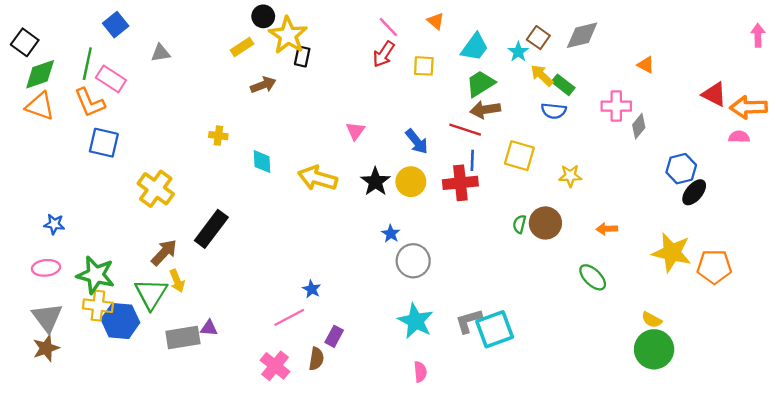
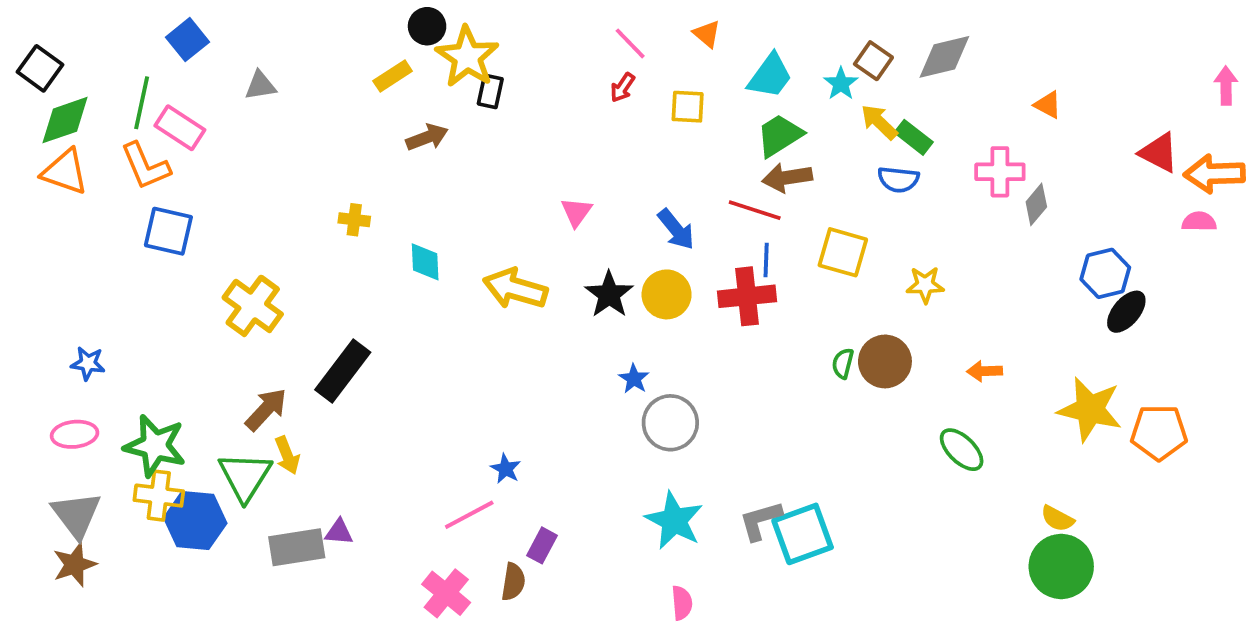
pink arrow: (758, 35) -> (1226, 86), moved
red arrow: (384, 54) -> (622, 87), size x0.7

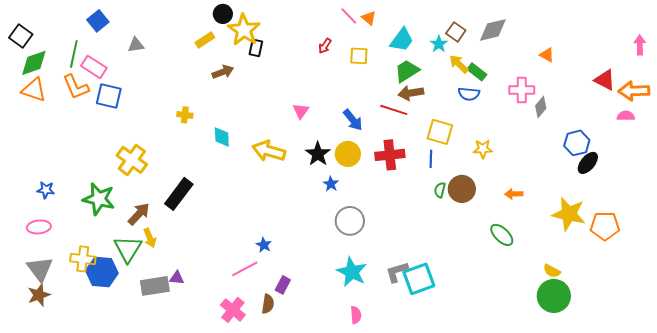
pink line: (630, 43) -> (349, 16), moved
blue square: (168, 231) -> (109, 96), moved
blue line: (766, 260) -> (431, 159), moved
blue star: (634, 379) -> (331, 184), moved
green star: (155, 446) -> (99, 199), moved

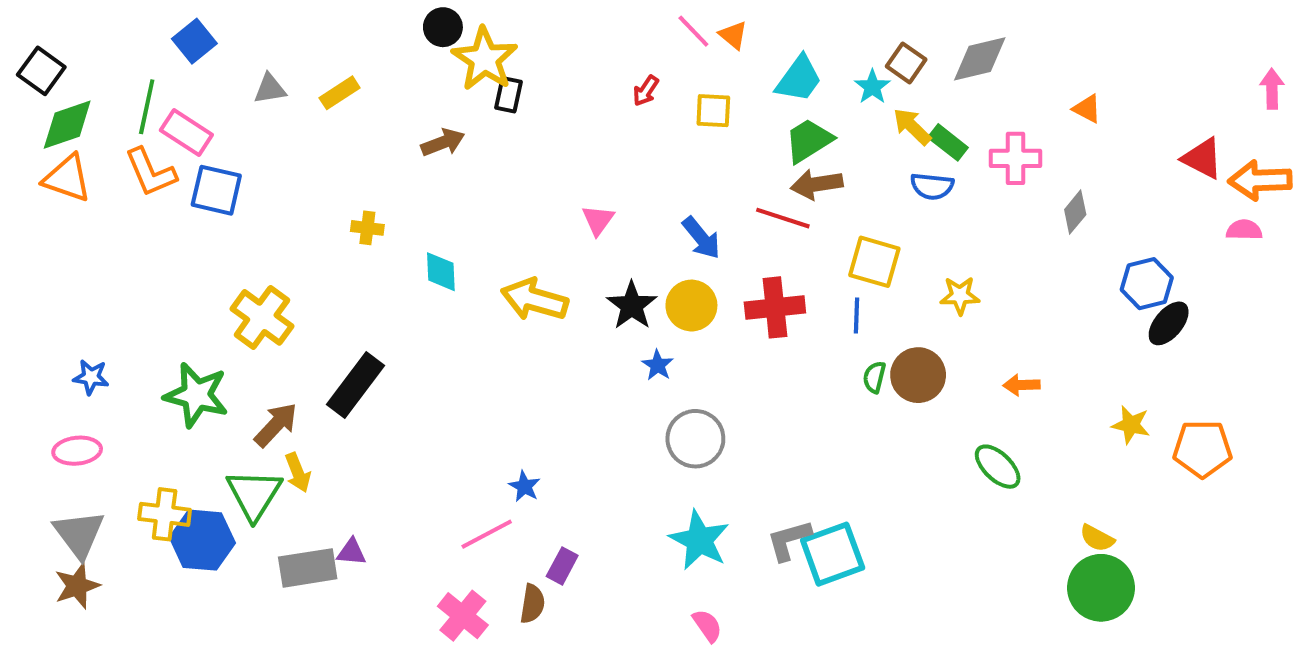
yellow rectangle: (205, 40) -> (340, 93), moved
pink cross: (522, 90) -> (1016, 158), moved
yellow star: (569, 214) -> (1131, 425), size x0.6
pink semicircle: (356, 315) -> (707, 626), turned -30

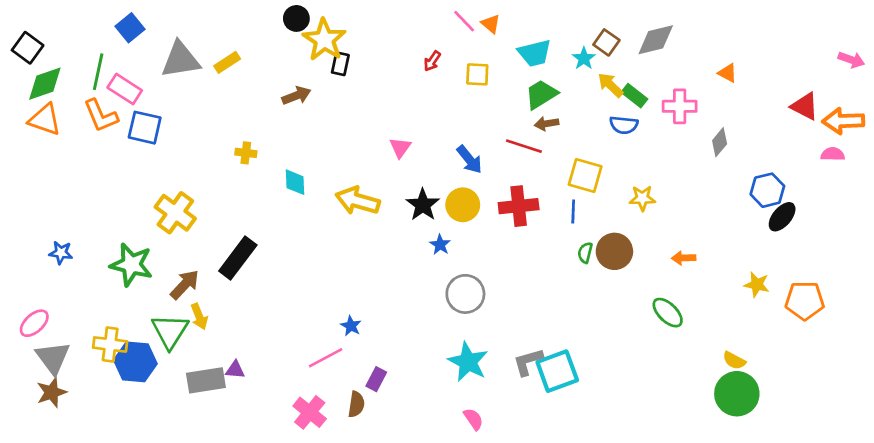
cyan trapezoid: (799, 79) -> (535, 53), turned 40
gray triangle: (270, 89) -> (181, 60), size x1.8
pink arrow: (1272, 89) -> (851, 60), turned 110
brown arrow: (817, 184) -> (547, 124), size x0.7
pink ellipse: (77, 451) -> (34, 323), moved, turned -36

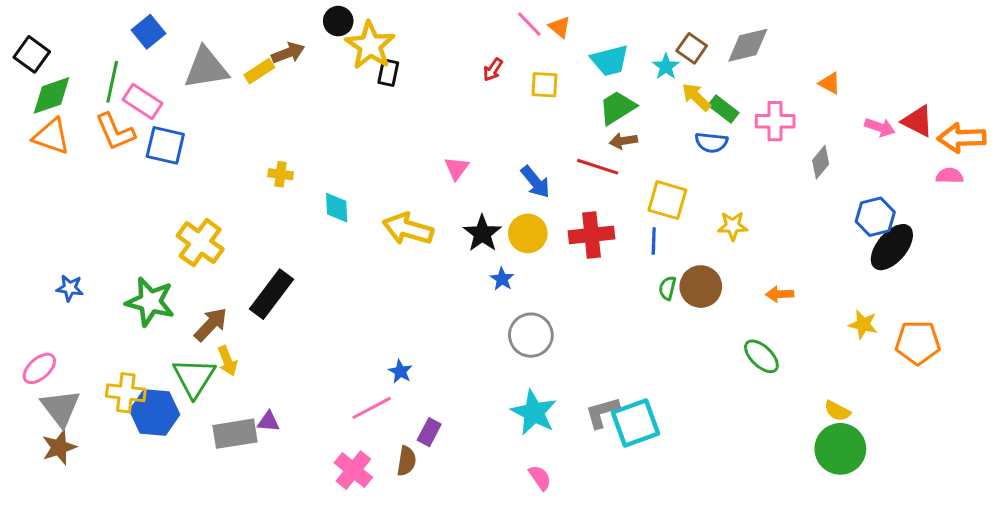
pink arrow: (851, 60) -> (880, 127), moved
brown arrow: (296, 96) -> (288, 53), moved
black ellipse: (782, 217) -> (892, 247), size x1.4

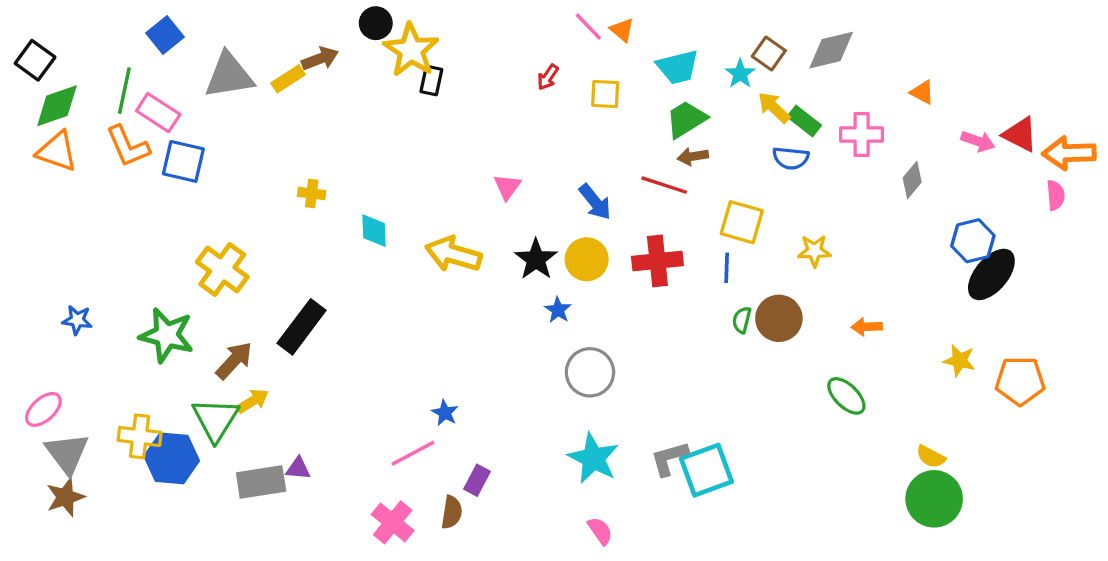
pink semicircle: (950, 176) -> (1056, 195), turned 84
yellow arrow: (227, 361) -> (253, 401), turned -100

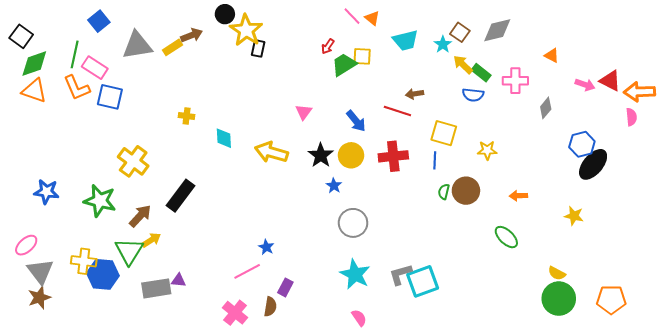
green trapezoid: (686, 119) -> (344, 65), moved
blue star: (77, 320) -> (46, 192), size x1.4
orange pentagon: (1020, 381) -> (611, 300), moved

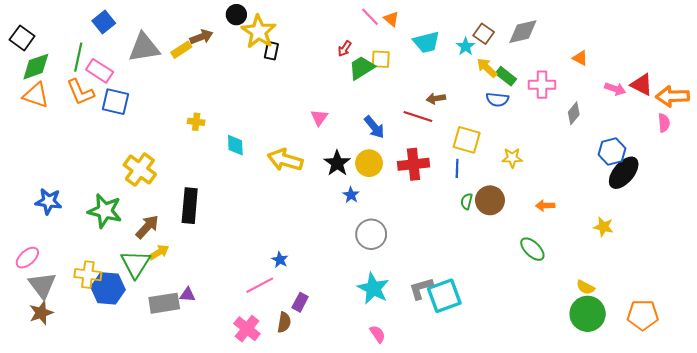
black rectangle: (181, 196) -> (190, 206), turned -32

